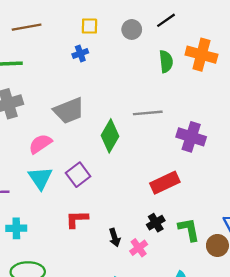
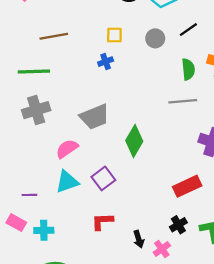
gray line: (148, 113) -> (183, 101), moved
cyan triangle: (40, 178) -> (67, 182), turned 45

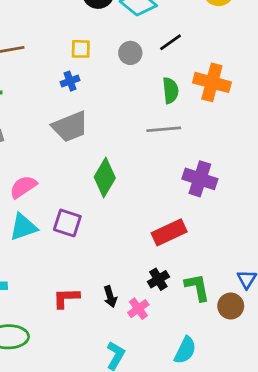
gray trapezoid: (95, 117) -> (70, 127), moved
purple square: (103, 178) -> (67, 223), turned -35
red L-shape: (102, 221) -> (66, 298), moved

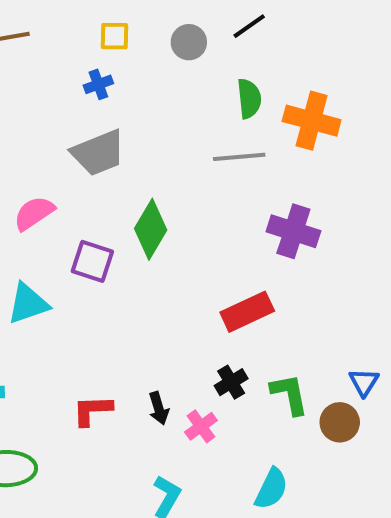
orange cross: (212, 82) -> (312, 121), moved
pink semicircle: (23, 187) -> (34, 213), moved
purple square: (67, 223) -> (92, 261), moved

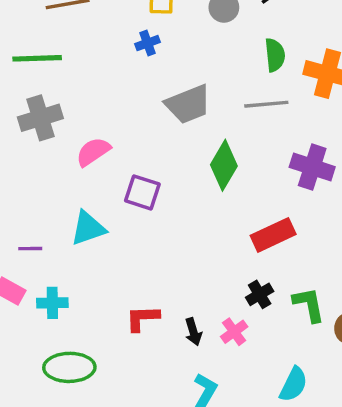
gray trapezoid: (98, 153) -> (188, 104), moved
green diamond: (151, 229) -> (224, 165), moved
black arrow: (159, 408) -> (193, 332), moved

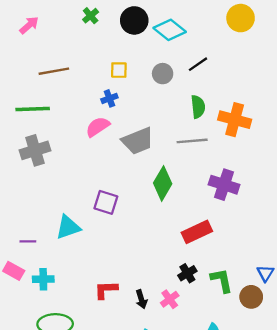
pink semicircle: (93, 152) -> (98, 127), moved

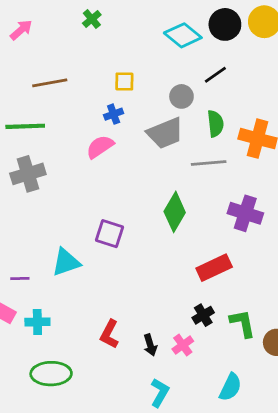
black circle: (134, 20) -> (225, 24), moved
gray circle: (163, 74) -> (181, 96), moved
gray trapezoid: (138, 141) -> (165, 133), moved
red L-shape: (106, 290) -> (109, 334), turned -60

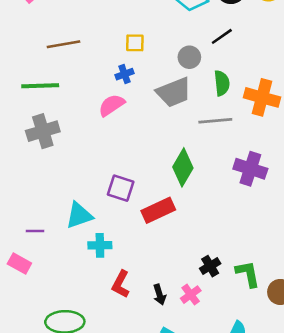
red rectangle: (214, 268) -> (158, 210), moved
cyan cross: (37, 322) -> (100, 245), moved

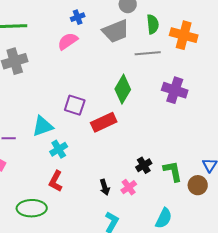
cyan cross: (100, 245) -> (59, 149), turned -30
red L-shape: (121, 284) -> (56, 181), moved

